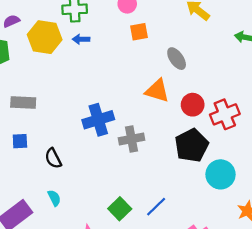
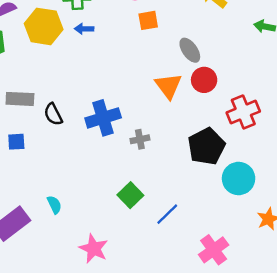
orange triangle: (157, 91) -> (168, 86), turned 36
red circle: (193, 105) -> (204, 80), moved
gray cross: (131, 139) -> (140, 139), size x0.7
black semicircle: (53, 158) -> (53, 114), moved
green square: (120, 209) -> (130, 195), moved

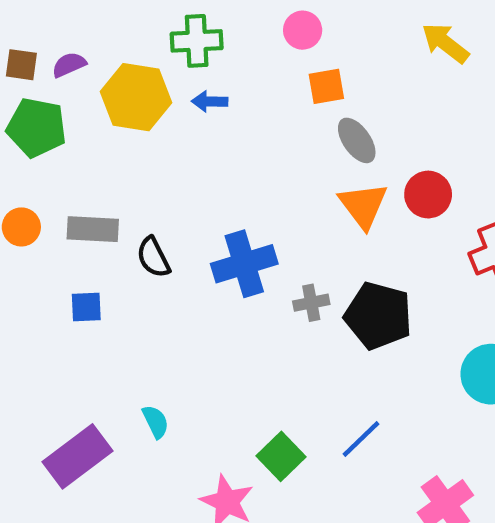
gray ellipse: (190, 50) -> (357, 140), moved
black pentagon: (206, 146) -> (378, 316), moved, turned -30
green square: (130, 195) -> (281, 456), moved

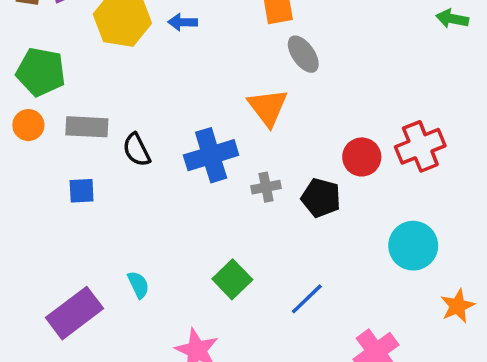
green pentagon: (36, 127) -> (41, 72), moved
red circle: (428, 195) -> (362, 157), moved
orange triangle: (363, 205) -> (268, 107), moved
black pentagon: (378, 316) -> (321, 198), size x0.7
green square: (281, 456) -> (232, 279), moved

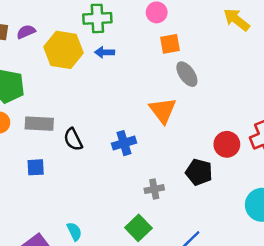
blue cross: (211, 155) -> (124, 143), size x0.7
gray cross: (266, 187) -> (154, 189), moved

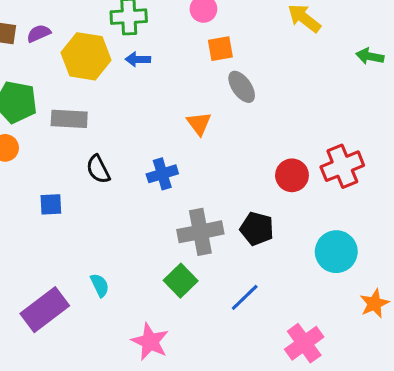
orange triangle: (163, 110) -> (199, 123), moved, size x0.7
gray rectangle: (39, 124) -> (69, 119), moved
black pentagon: (199, 172) -> (257, 229), moved
gray cross: (154, 189) -> (200, 232), size x1.8

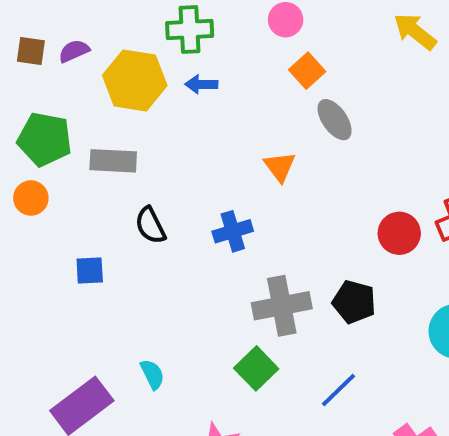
orange square: (220, 49) -> (307, 71), turned -32

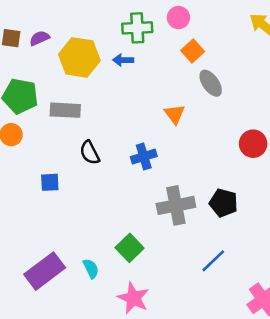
green cross: (190, 29) -> (137, 28), moved
red circle: (399, 233) -> (253, 144), moved
green square: (256, 368) -> (130, 248), moved
cyan semicircle: (152, 374) -> (91, 269), moved

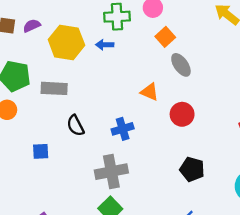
orange triangle: (175, 114) -> (150, 92), turned -30
red circle: (253, 144) -> (182, 114), moved
gray cross: (176, 205) -> (111, 172), moved

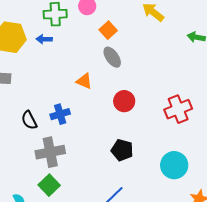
orange square: (165, 37) -> (108, 30), moved
red circle: (182, 114) -> (124, 101), moved
black semicircle: (75, 126) -> (29, 120), moved

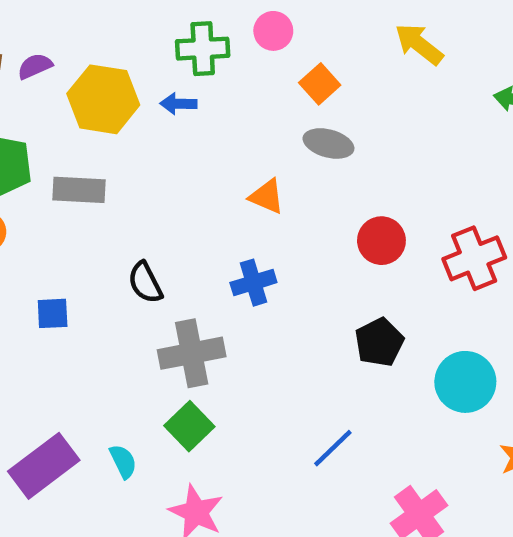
gray ellipse: (112, 57) -> (328, 143), turned -40
red circle: (124, 101) -> (381, 241), moved
blue cross: (60, 114) -> (253, 283), moved
black pentagon: (122, 150) -> (379, 342), moved, turned 30

